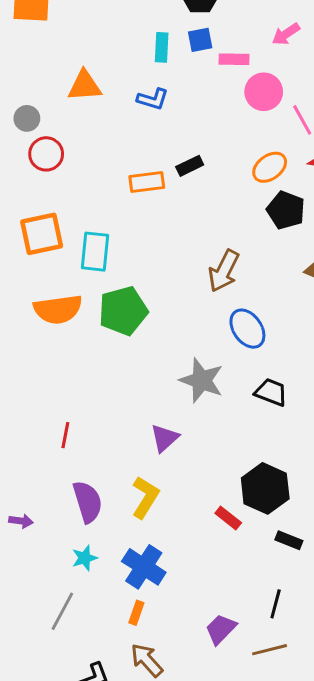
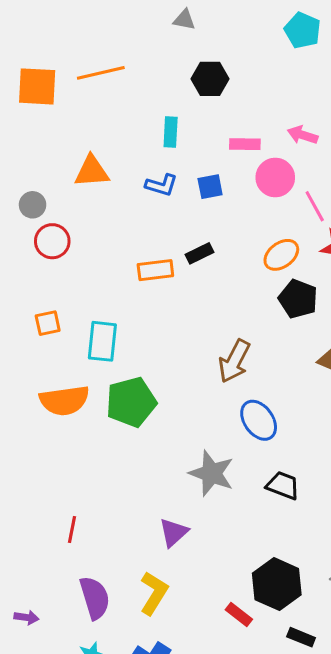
pink arrow: (286, 34) -> (303, 135), moved, turned 52
blue square: (200, 40) -> (210, 187), moved
orange square: (42, 234) -> (48, 323), size x0.6

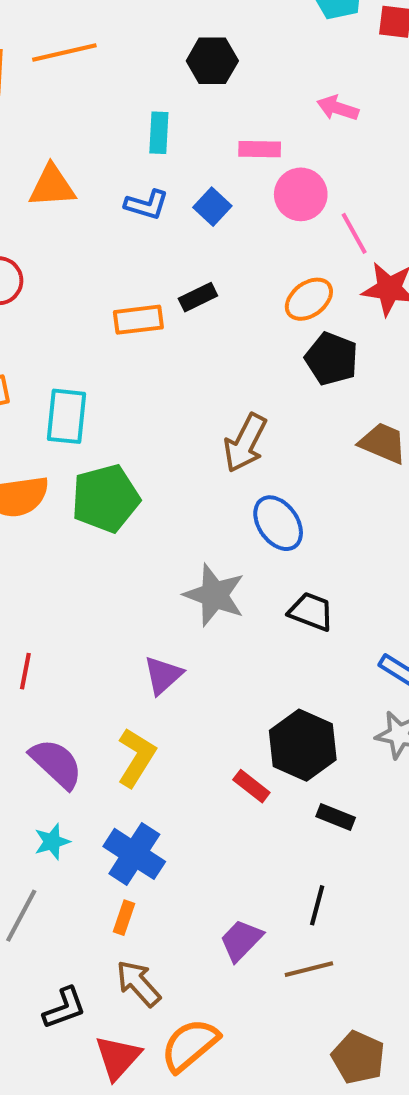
pink arrow: (303, 135) -> (338, 108), moved
blue square: (210, 187) -> (212, 207), turned -36
purple semicircle: (95, 598) -> (56, 764), turned -30

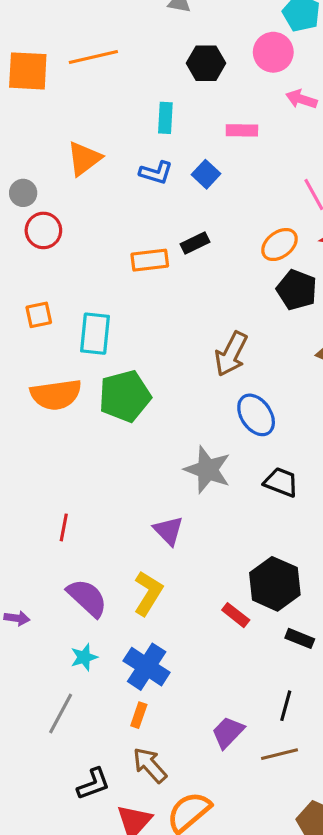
orange triangle: (52, 186) -> (84, 159), turned -33
pink circle: (301, 194) -> (273, 52), moved
purple triangle: (163, 675) -> (168, 531), turned -32

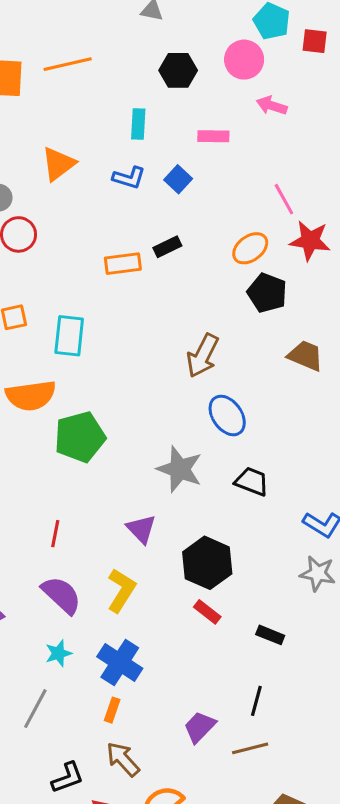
green pentagon: (125, 396) -> (80, 437), moved
red line: (64, 527) -> (55, 534), moved
black hexagon: (275, 584) -> (207, 563), moved

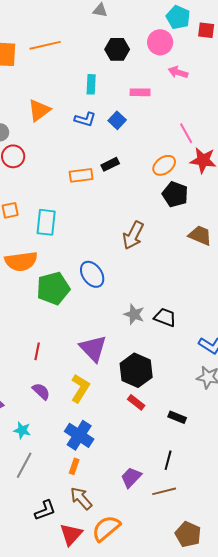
blue ellipse: (227, 416) -> (92, 274), moved
gray star: (180, 469) -> (134, 314), moved, size x0.7
purple triangle: (141, 529) -> (93, 348), size x1.4
purple semicircle: (61, 595) -> (41, 391), size x0.7
cyan star: (58, 653) -> (22, 430), moved, turned 30

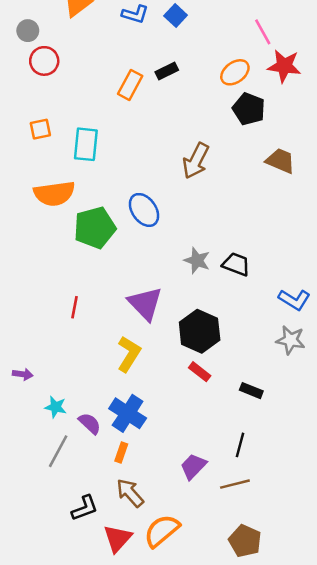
orange rectangle: (81, 175) -> (130, 85), turned -55
purple semicircle: (41, 391) -> (90, 423), moved
brown pentagon: (188, 534) -> (245, 541), moved

